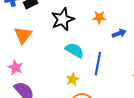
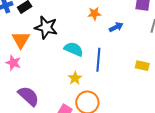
black star: (63, 19) -> (46, 27), moved, turned -30
pink star: (16, 67) -> (13, 63), moved

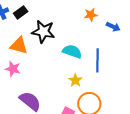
blue arrow: (116, 27) -> (113, 27), turned 56
orange triangle: (21, 40) -> (19, 46), turned -42

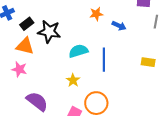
black rectangle: (21, 12) -> (27, 24), moved
cyan semicircle: (72, 51) -> (78, 51), turned -36
yellow star: (75, 80) -> (73, 80), moved

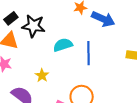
blue arrow: (119, 26) -> (103, 19), size x1.6
yellow star: (73, 80) -> (42, 75), moved

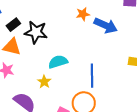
cyan semicircle: (63, 45) -> (58, 62), moved
blue line: (89, 53) -> (92, 76), moved

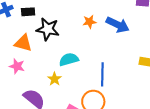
orange star: (83, 14) -> (89, 22), moved
black rectangle: (13, 25) -> (28, 12), moved, turned 32

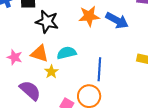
orange star: (89, 22) -> (89, 16), size x1.5
orange triangle: (23, 43) -> (40, 54), moved

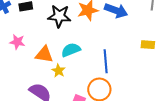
black star: (47, 22) -> (59, 16), moved
pink star: (15, 57) -> (17, 42), moved

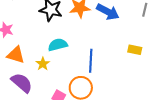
orange triangle: (44, 54) -> (16, 55), moved

